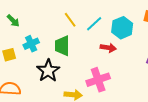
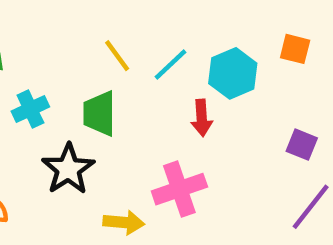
red arrow: (108, 48) -> (202, 118), turned 77

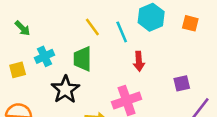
cyan line: (171, 64) -> (122, 32), turned -70
cyan hexagon: (233, 73) -> (151, 17), moved
purple square: (302, 145) -> (182, 83), moved, turned -35

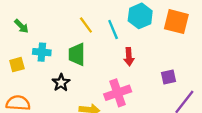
orange square: (190, 23) -> (176, 22), size x1.6
cyan cross: (44, 56) -> (42, 52), turned 30
black star: (65, 89) -> (61, 83), size x0.7

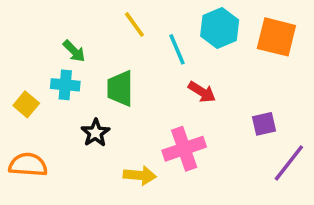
yellow line: (86, 25) -> (134, 25), moved
green arrow: (21, 26) -> (74, 51), moved
red arrow: (129, 57) -> (202, 92), turned -54
yellow square: (17, 65) -> (26, 104), turned -35

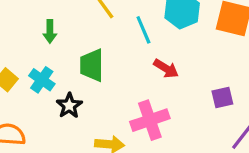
green arrow: (74, 51) -> (50, 31), turned 45
cyan cross: (65, 85) -> (42, 80), moved, turned 30

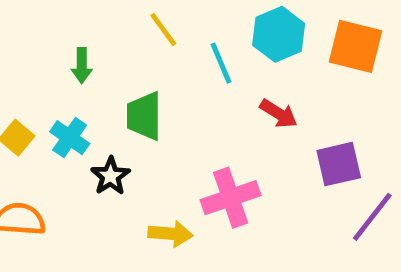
red arrow: (166, 69) -> (279, 114), moved
purple square: (222, 98) -> (339, 164), size x1.4

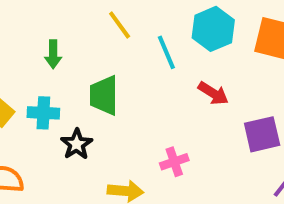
cyan cross: (70, 138) -> (43, 113), turned -32
pink cross: (231, 198) -> (174, 162), size x0.6

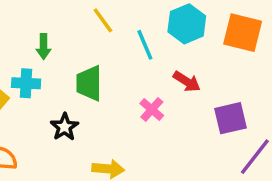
cyan cross: (43, 113) -> (26, 83), moved
pink cross: (174, 162) -> (152, 109), moved, turned -30

